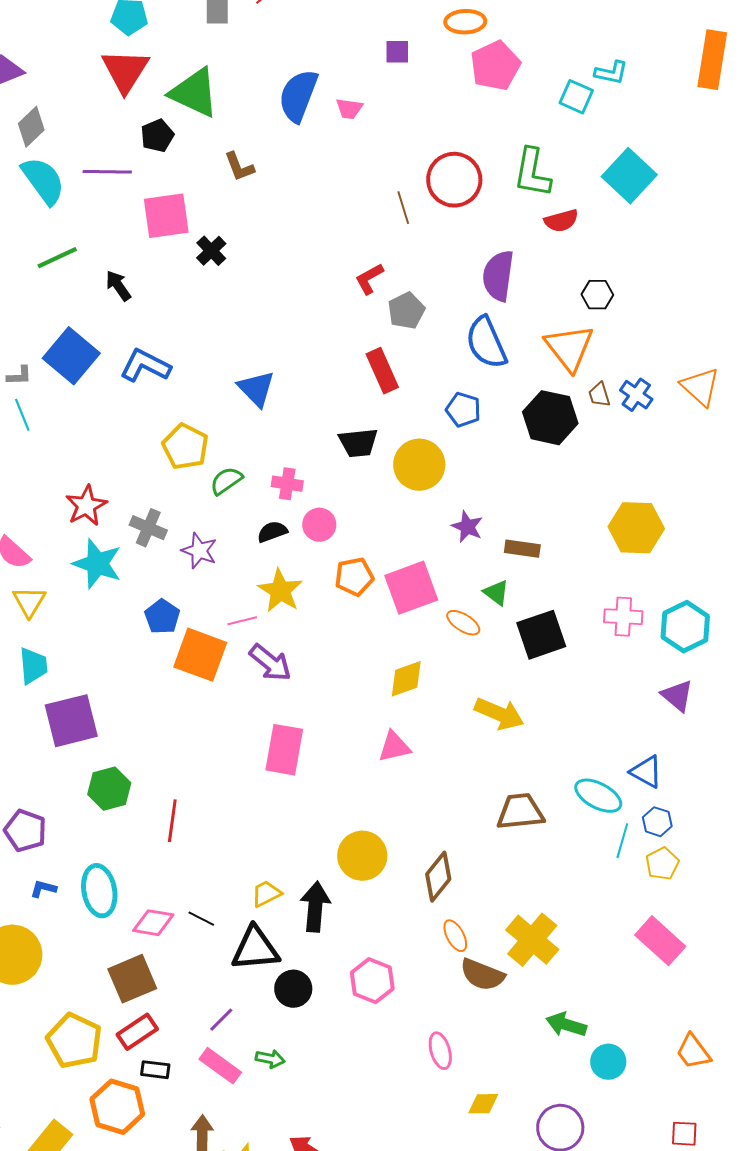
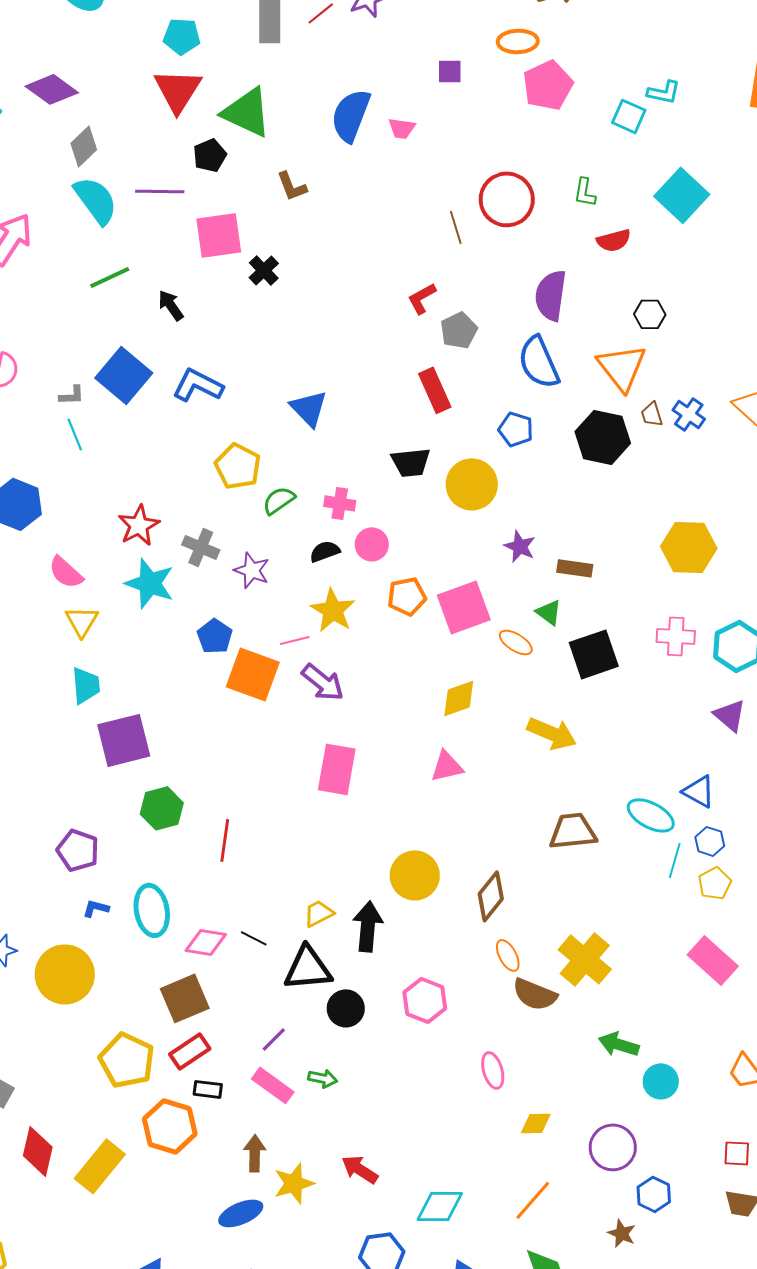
green L-shape: (532, 173) -> (585, 192), size x0.6

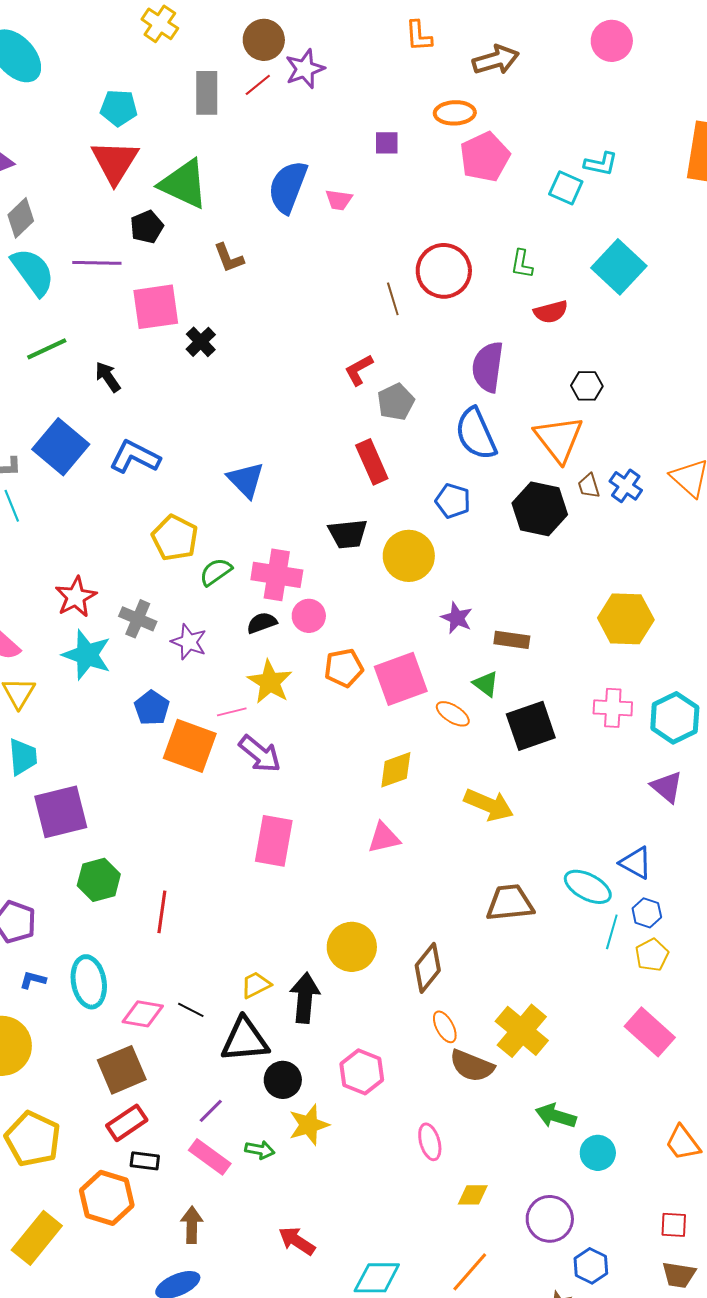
pink cross: (340, 503) -> (277, 575), size x1.6
yellow pentagon: (127, 1060) -> (33, 1139), moved
yellow star: (294, 1183) -> (309, 1125), moved

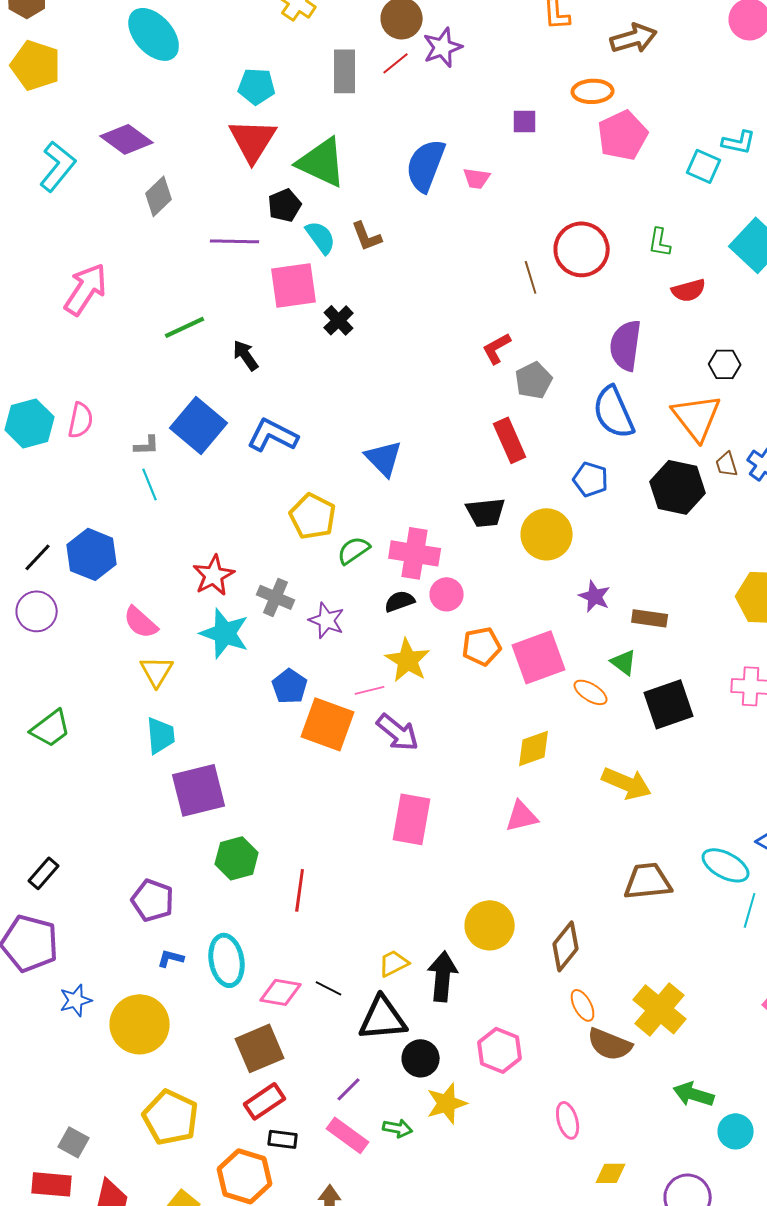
cyan semicircle: (33, 272) -> (321, 237), moved, size x0.7

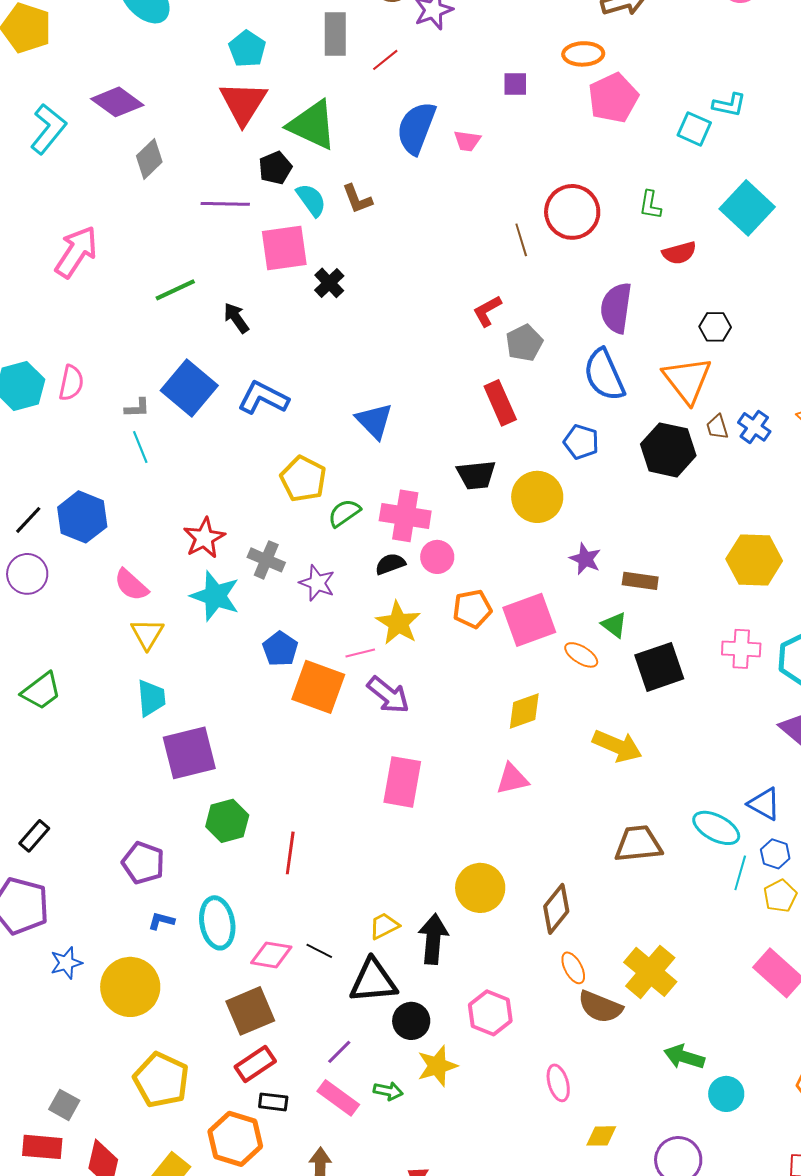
red line: (396, 63) -> (385, 60), moved
cyan pentagon: (257, 86) -> (247, 49), turned 30

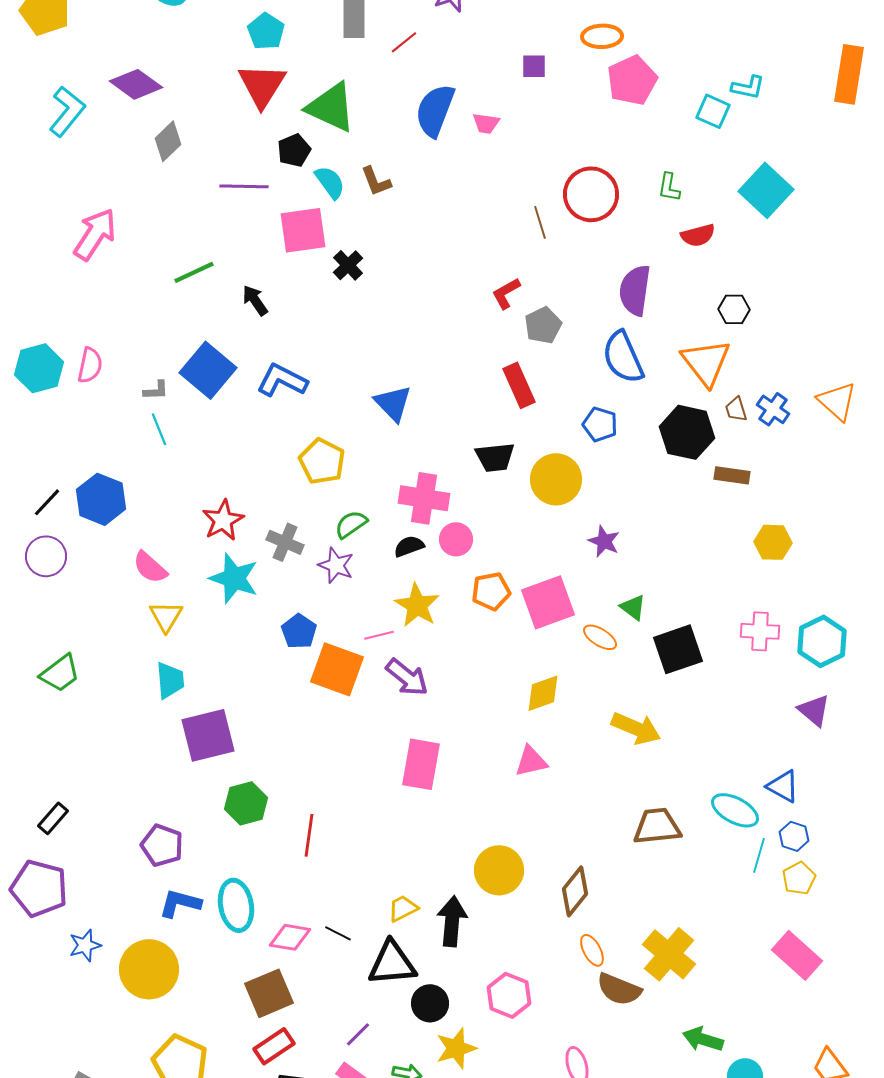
green semicircle: (344, 513) -> (351, 524), moved
yellow hexagon: (754, 560) -> (773, 542), size x0.7
brown rectangle: (640, 581) -> (732, 475), moved
blue L-shape: (161, 921) -> (180, 903), size x1.6

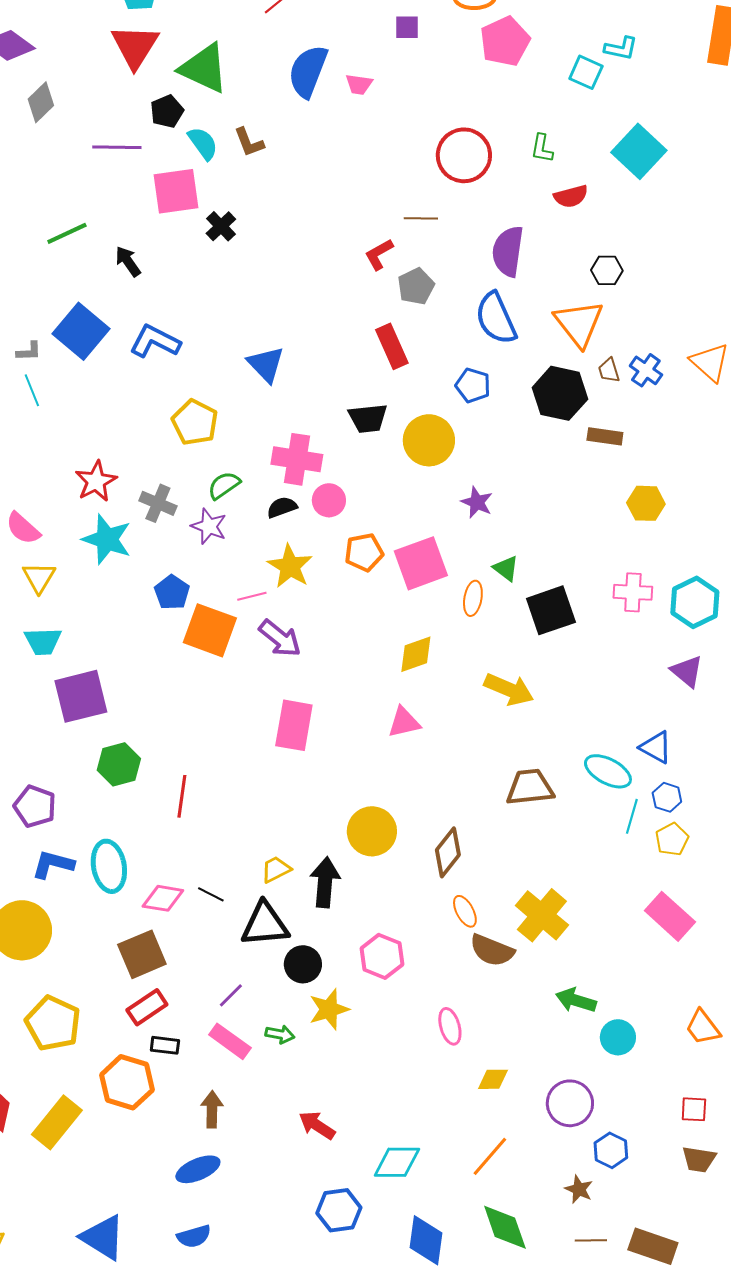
brown line: (540, 222) -> (421, 218), moved, turned -72
orange ellipse: (600, 637) -> (473, 598), turned 68
cyan trapezoid: (170, 680) -> (43, 641), turned 93

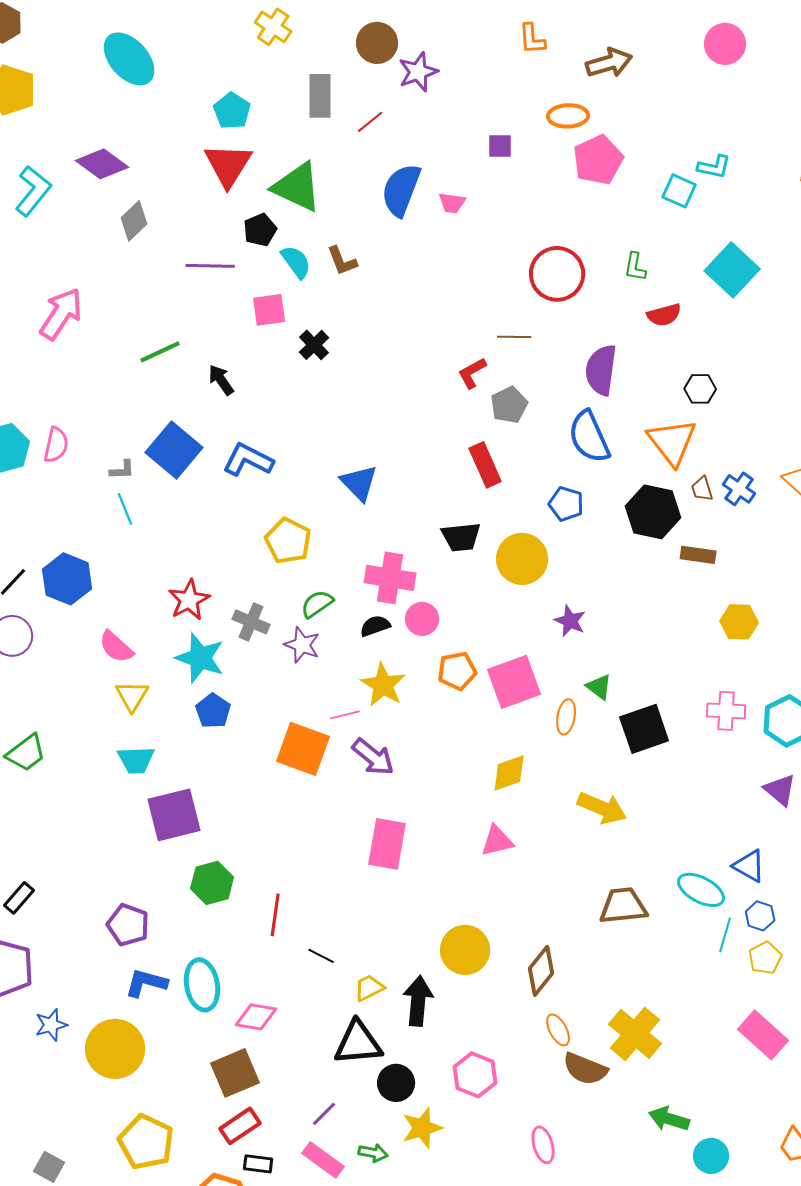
pink square: (176, 191) -> (269, 310), size x0.7
blue pentagon: (172, 592) -> (213, 711), moved
black line: (211, 894) -> (321, 956), moved

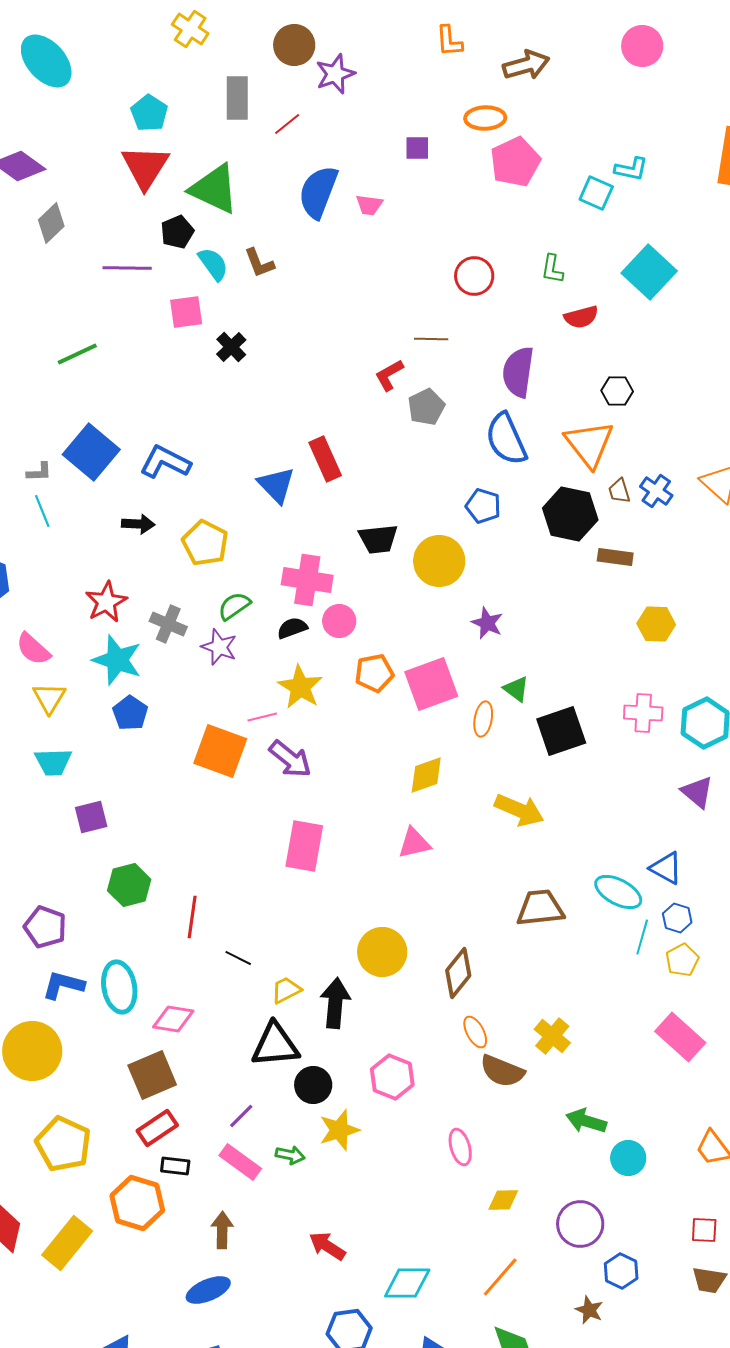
red circle: (557, 274) -> (474, 276), size x0.7
black arrow: (221, 380) -> (138, 524), moved, turned 128
red rectangle: (485, 465) -> (325, 459), moved
purple square: (174, 815) -> (91, 817), size x0.6
yellow cross: (635, 1034) -> (552, 1036), size x0.7

